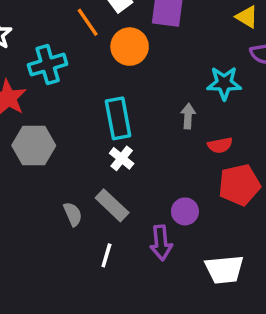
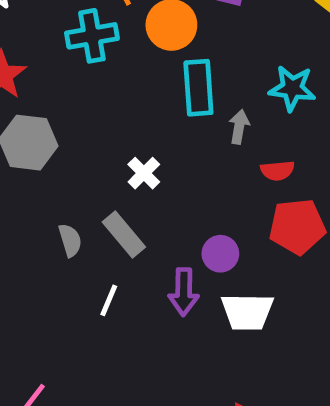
cyan cross: (48, 65) -> (92, 36), moved
cyan rectangle: (118, 118) -> (198, 88), moved
white trapezoid: (224, 269) -> (247, 312), moved

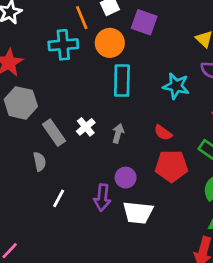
gray arrow: (239, 127) -> (118, 133), moved
red semicircle: (277, 171) -> (163, 133), turned 36
gray rectangle: (124, 234) -> (54, 133), moved

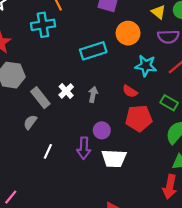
orange circle: (110, 43) -> (128, 33), moved
cyan rectangle: (122, 81) -> (93, 51), turned 75
cyan star: (176, 86) -> (146, 66), moved
gray semicircle: (40, 162) -> (30, 122), turned -128

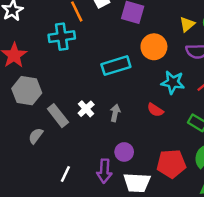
yellow triangle: (158, 12) -> (187, 24), turned 40
red pentagon: (139, 118) -> (171, 164), moved
gray semicircle: (30, 122) -> (36, 136), moved

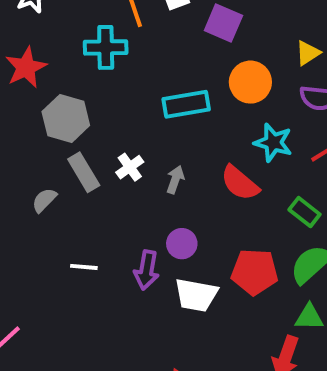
gray hexagon: (27, 91) -> (66, 119), moved
red semicircle: (155, 110) -> (240, 183), size x1.5
white line: (65, 174) -> (84, 267), turned 63

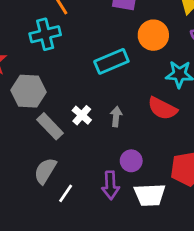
gray semicircle: (44, 200) -> (45, 171), moved, size x1.4
white line: (84, 267) -> (66, 193), turned -48

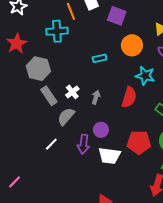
cyan rectangle: (111, 61) -> (100, 58), size x0.6
red semicircle: (162, 108) -> (129, 97), turned -110
gray semicircle: (45, 171) -> (66, 116), moved

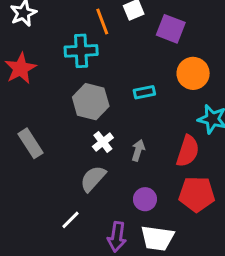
gray hexagon: (38, 69) -> (91, 102), moved
gray rectangle: (49, 96) -> (31, 143), moved
red pentagon: (139, 142) -> (197, 194), moved
purple arrow: (83, 144) -> (117, 237), moved

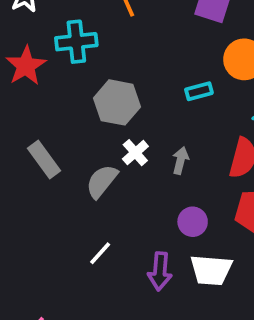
cyan cross: (81, 51) -> (76, 42), moved
cyan rectangle: (144, 92) -> (199, 91), moved
gray semicircle: (93, 179) -> (102, 181), moved

